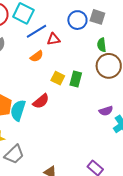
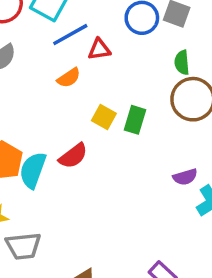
gray trapezoid: (14, 154) -> (23, 246), turned 35

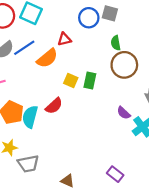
blue line: (70, 35) -> (24, 48), moved
orange semicircle: (69, 78) -> (47, 58), size x1.5
purple semicircle: (185, 177) -> (124, 113), turned 64

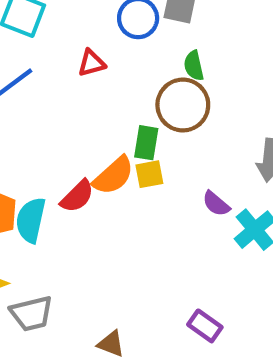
orange semicircle: (47, 58) -> (113, 176), moved
brown circle: (124, 65) -> (183, 105), moved
yellow square: (71, 80) -> (149, 174), moved, turned -32

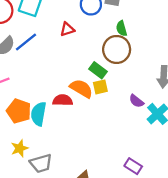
green rectangle: (146, 143) -> (98, 70), turned -60
orange semicircle: (113, 176) -> (81, 88), turned -105
red semicircle: (77, 196) -> (63, 100), turned -132

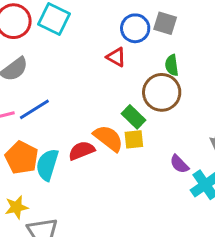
red triangle: (67, 29) -> (116, 57), moved, turned 40
blue line: (26, 42) -> (34, 109), moved
red semicircle: (63, 100) -> (82, 151), turned -30

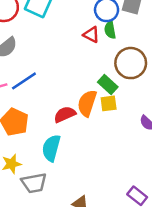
green semicircle: (172, 65) -> (110, 30), moved
orange semicircle: (108, 138) -> (87, 103), turned -108
cyan semicircle: (47, 165) -> (51, 148), moved

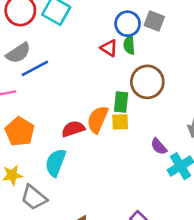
blue line: (24, 81) -> (35, 68), moved
green rectangle: (108, 84) -> (121, 102), turned 48
gray trapezoid: (34, 183) -> (34, 198), turned 44

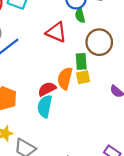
red triangle: (109, 48) -> (56, 32), moved, size x1.5
cyan semicircle: (55, 163) -> (45, 106), moved

